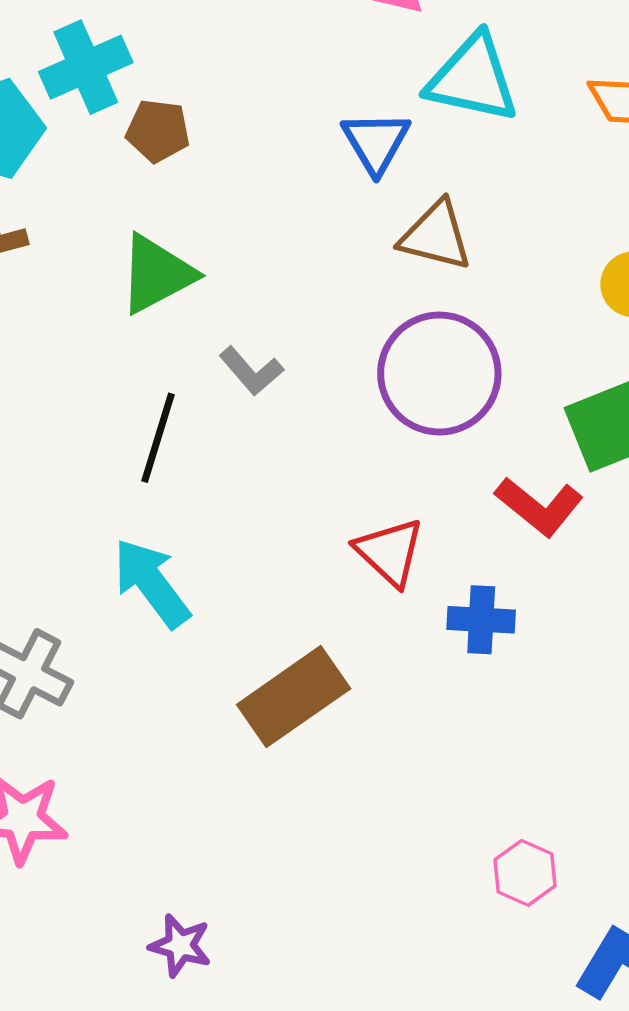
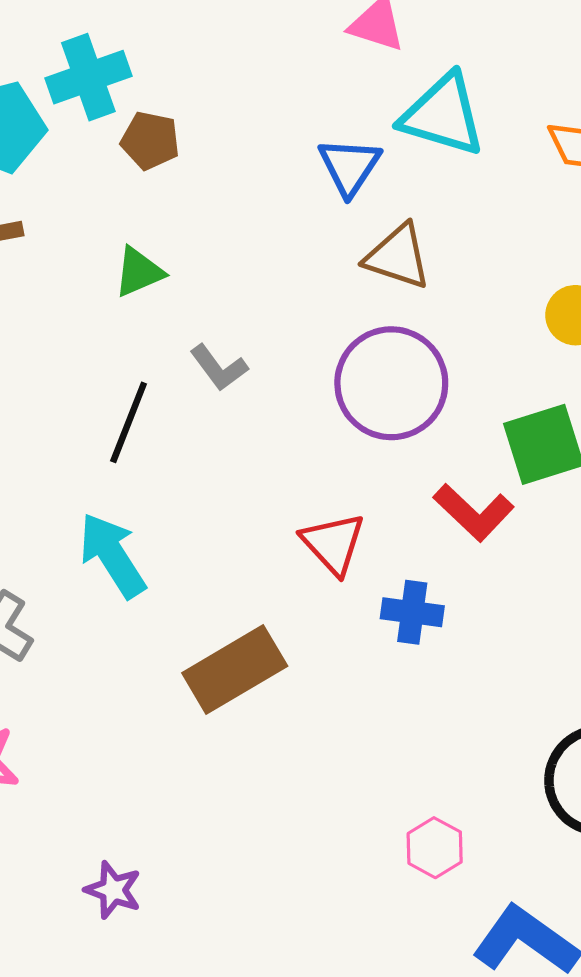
green triangle: (157, 274) -> (139, 272), size x0.7

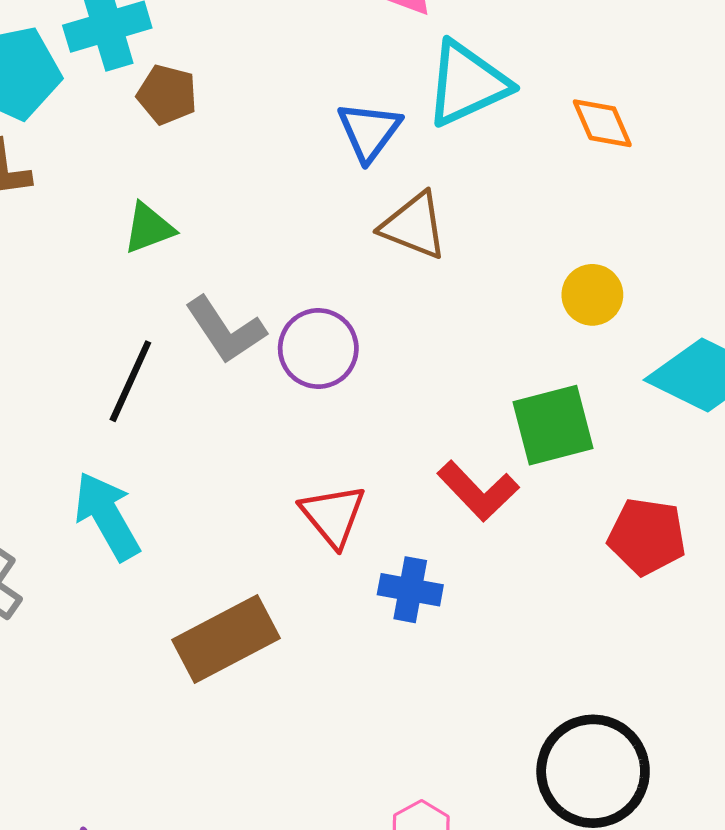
cyan triangle: (443, 115) -> (467, 84), turned -44
gray L-shape: (219, 368) -> (225, 330), size x1.4
purple circle: (391, 383) -> (318, 349), moved, size x0.7

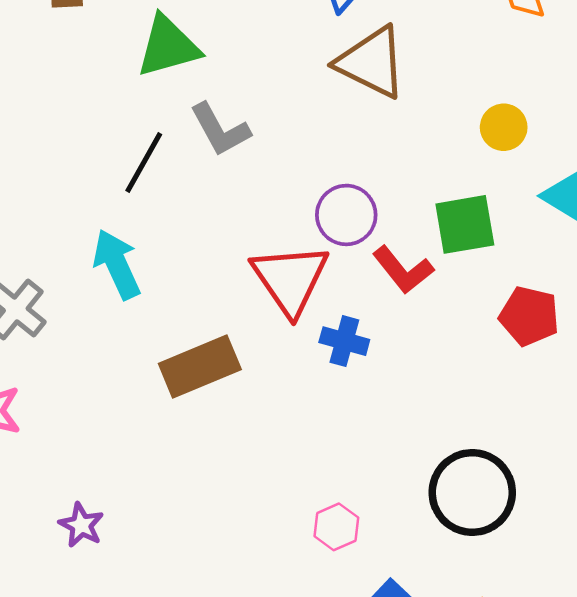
brown triangle: (414, 226) -> (372, 62), size x1.4
green triangle: (149, 228) -> (168, 46), size x1.6
purple circle: (318, 349) -> (346, 215), moved
red triangle: (333, 515) -> (290, 279), size x1.5

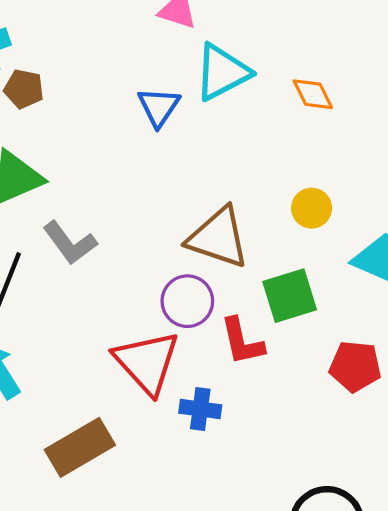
brown triangle: (372, 62) -> (218, 238), moved
red L-shape: (403, 270) -> (242, 341), turned 34

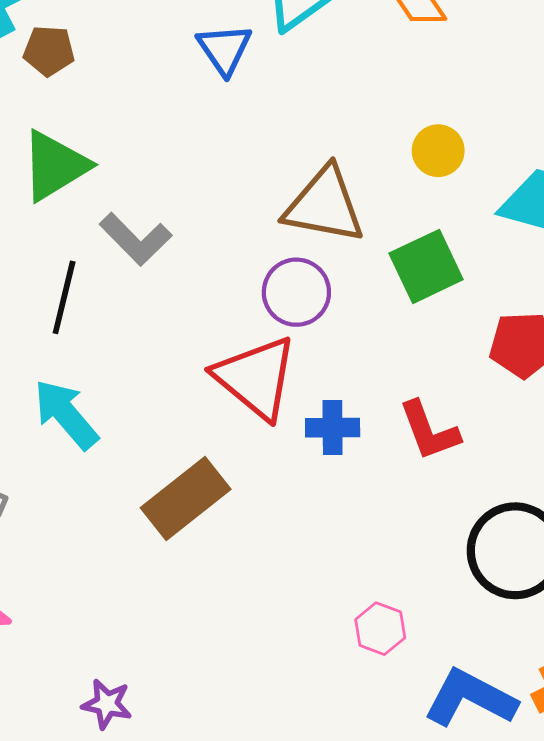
red L-shape: (242, 341) -> (429, 431), moved

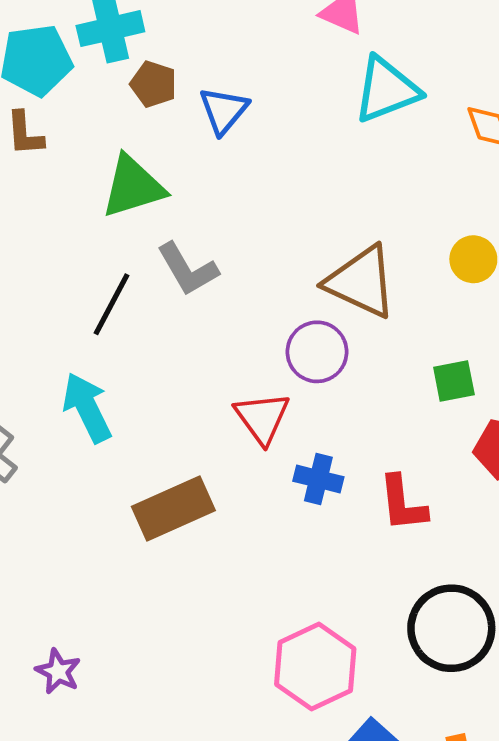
blue triangle: (224, 49) -> (224, 110), moved
green square: (426, 266) -> (454, 381), moved, size x0.7
red triangle: (256, 378) -> (262, 418), size x0.7
pink hexagon: (380, 629) -> (315, 667), size x1.8

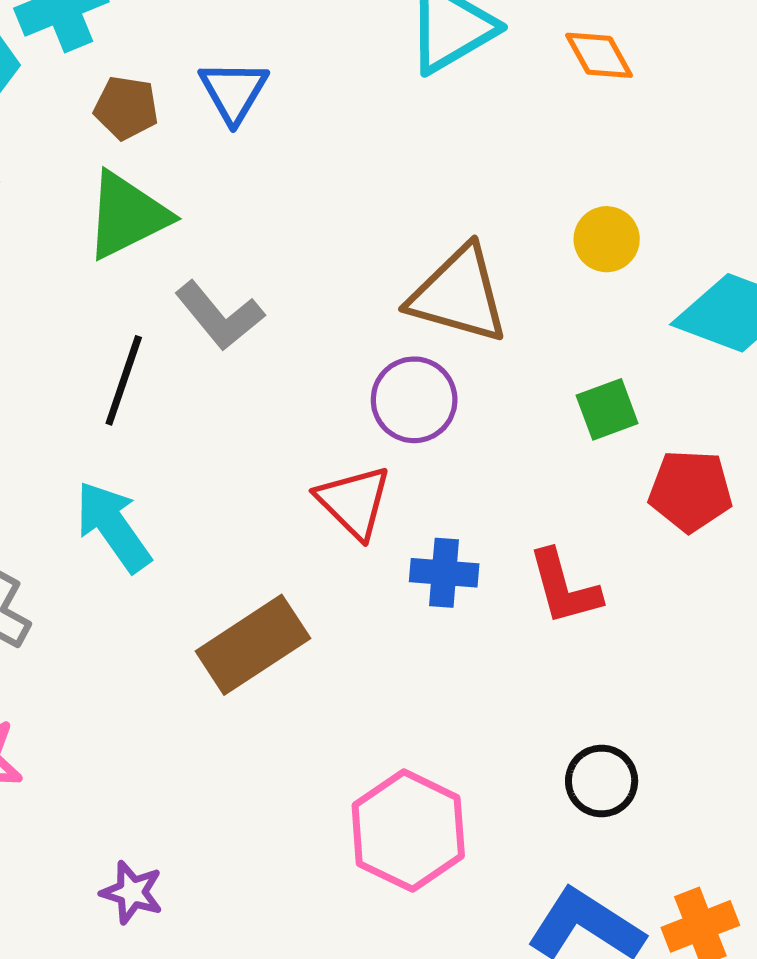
brown pentagon: (154, 84) -> (126, 108), moved
black circle: (451, 628) -> (602, 781), moved, size x0.6
pink hexagon: (315, 667) -> (408, 831), moved

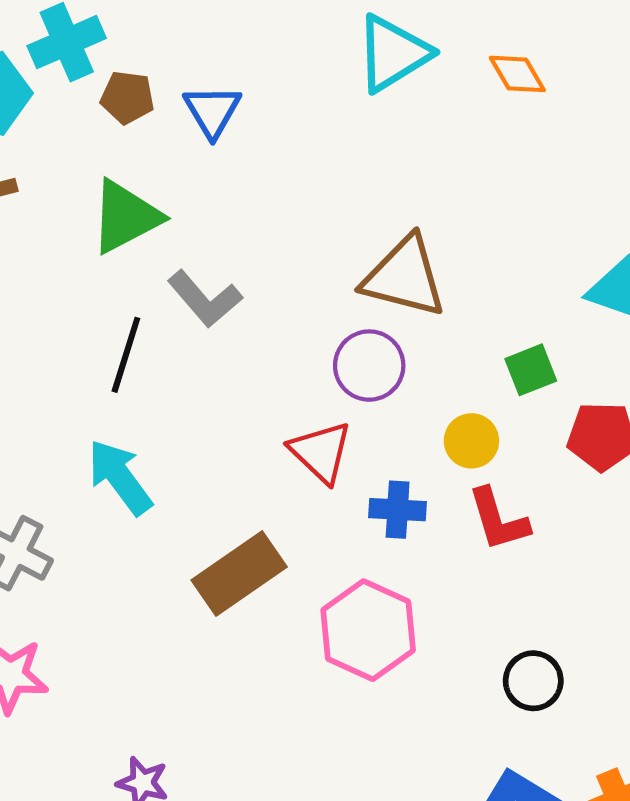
brown pentagon: (126, 108) -> (127, 97), moved
yellow circle: (607, 239) -> (471, 441), moved
pink hexagon: (408, 831) -> (368, 630), moved

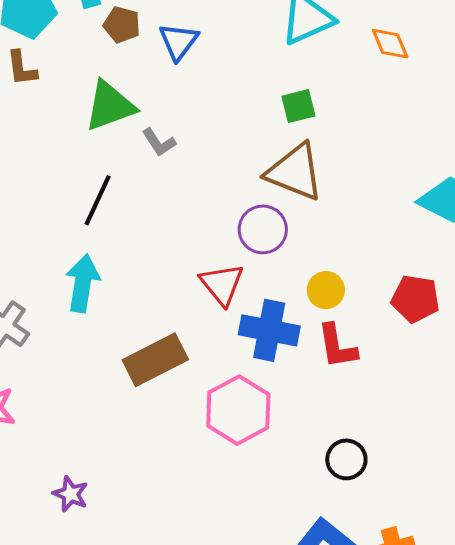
gray L-shape: (205, 299) -> (159, 142), moved, size x0.7
green square: (531, 370) -> (298, 106), moved
cyan arrow: (120, 477) -> (83, 283), turned 38
blue cross: (398, 510) -> (269, 330), size x1.5

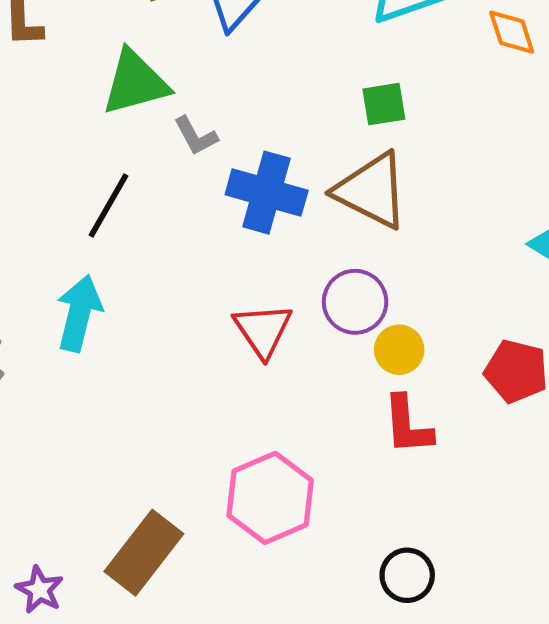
purple circle: (263, 229) -> (355, 302), moved
blue cross: (269, 330) -> (267, 193), moved
brown rectangle: (155, 360) -> (144, 553), moved, turned -30

